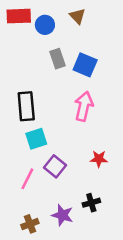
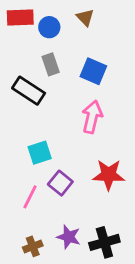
gray rectangle: (57, 59) -> (51, 64), moved
black rectangle: (26, 106) -> (29, 91), moved, turned -52
red star: (99, 159) -> (109, 175), size x1.6
black cross: (91, 203) -> (104, 242), moved, size x1.5

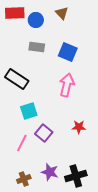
gray rectangle: (51, 64) -> (37, 47), turned -63
black rectangle: (29, 91) -> (17, 79), moved
red star: (109, 175) -> (79, 127), size x0.6

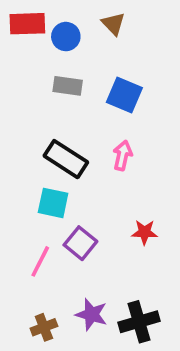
black rectangle: (17, 79) -> (66, 159), moved
pink arrow: (67, 85) -> (123, 155), size x0.7
cyan square: (29, 111) -> (53, 203), turned 30

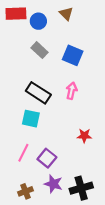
gray rectangle: (68, 86) -> (39, 50), turned 35
purple square: (80, 243) -> (47, 158), moved

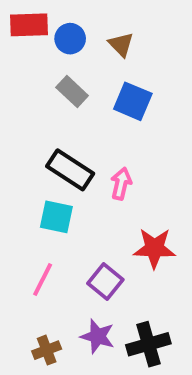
brown triangle: (66, 14) -> (121, 45), moved
pink arrow: (72, 91) -> (121, 184), moved
red star: (84, 136) -> (154, 248), size x1.5
purple square: (47, 158) -> (105, 282), moved

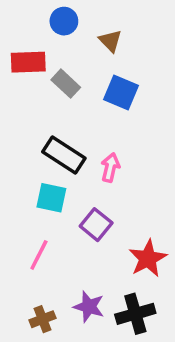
red rectangle: (29, 25) -> (28, 62), moved
blue circle: (70, 39) -> (64, 21), moved
red star: (154, 248) -> (148, 258), moved, turned -30
purple square: (105, 282) -> (96, 225), moved

